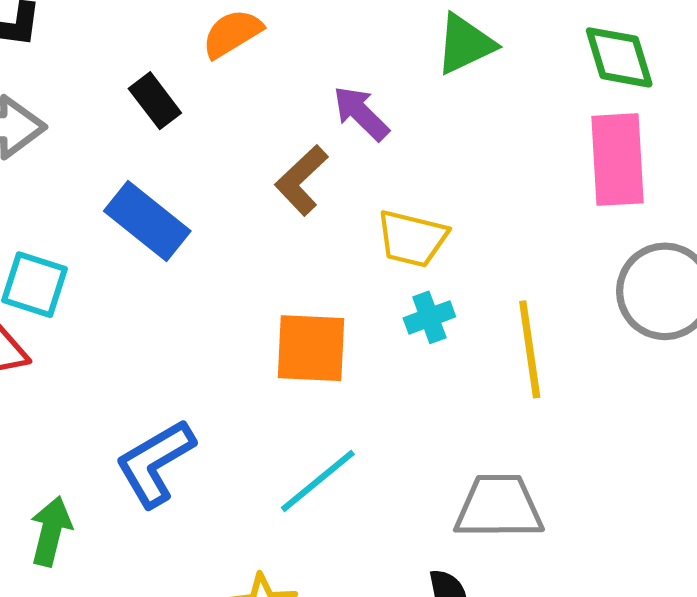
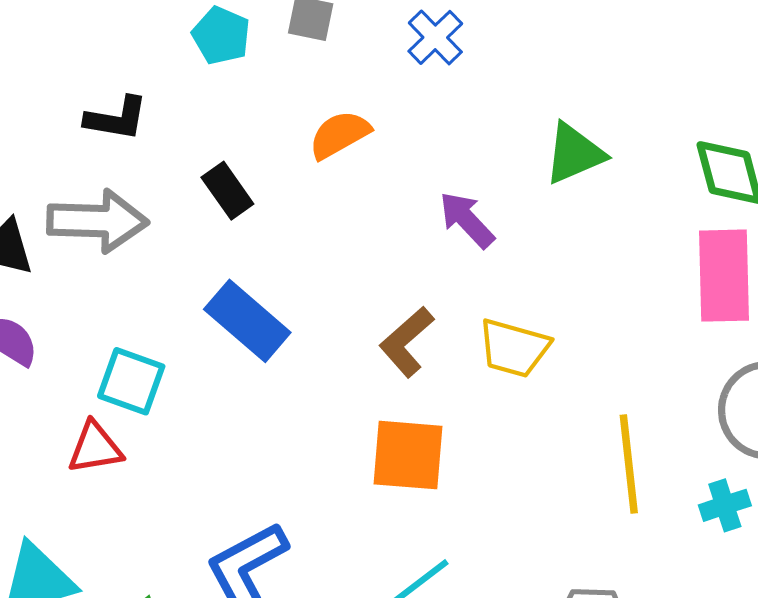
black rectangle: (155, 101) -> (227, 191), moved
brown L-shape: (301, 180) -> (407, 342), moved
cyan cross: (429, 317) -> (725, 505), moved

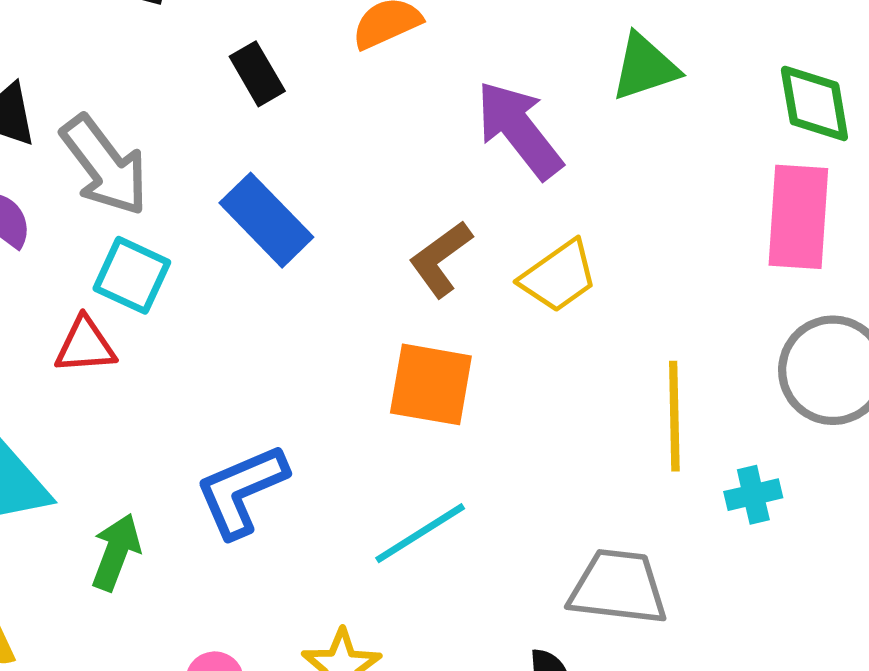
purple arrow: (467, 220) -> (519, 130), size x1.5
gray arrow: (97, 221) -> (105, 166), moved, turned 46
yellow trapezoid: (514, 348) -> (559, 276), turned -56
cyan cross: (725, 505) -> (753, 495), moved

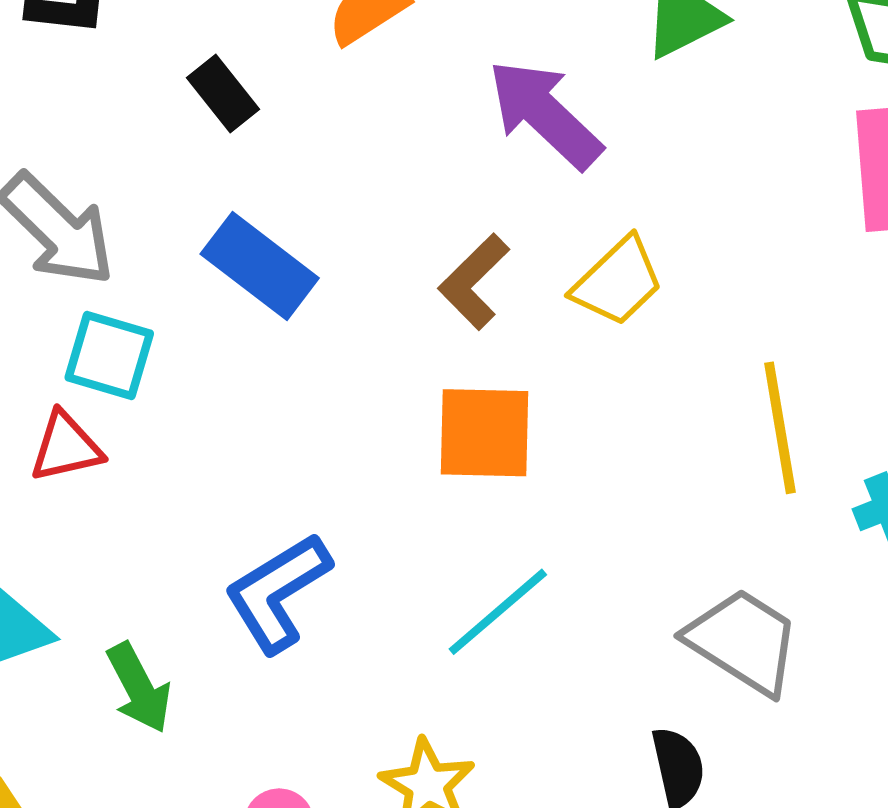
green arrow: (116, 552) -> (139, 688), turned 140
gray trapezoid: (618, 587) -> (743, 641), turned 34

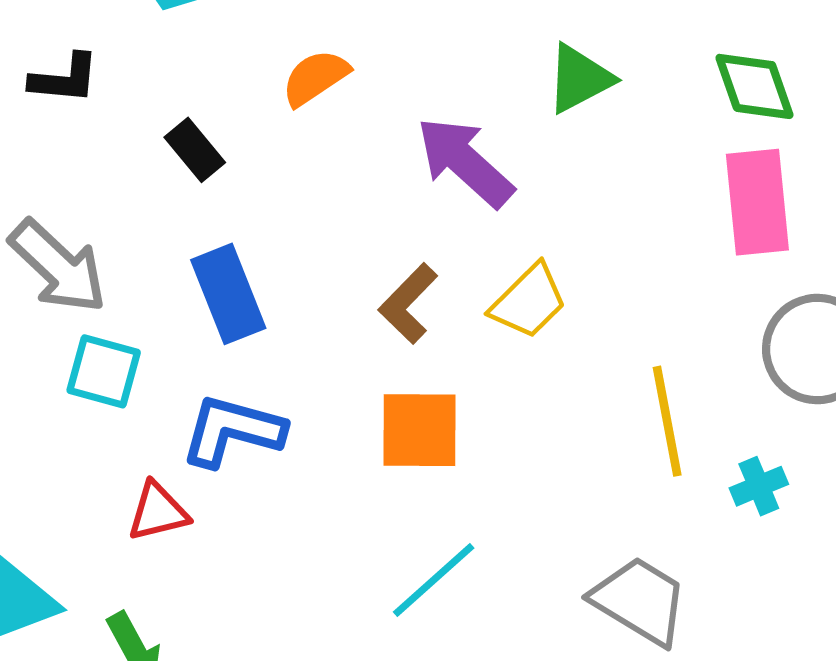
blue rectangle: (260, 266) -> (228, 294), turned 32
red triangle: (66, 447) -> (158, 512), moved
blue L-shape: (278, 593) -> (232, 431), moved, turned 48

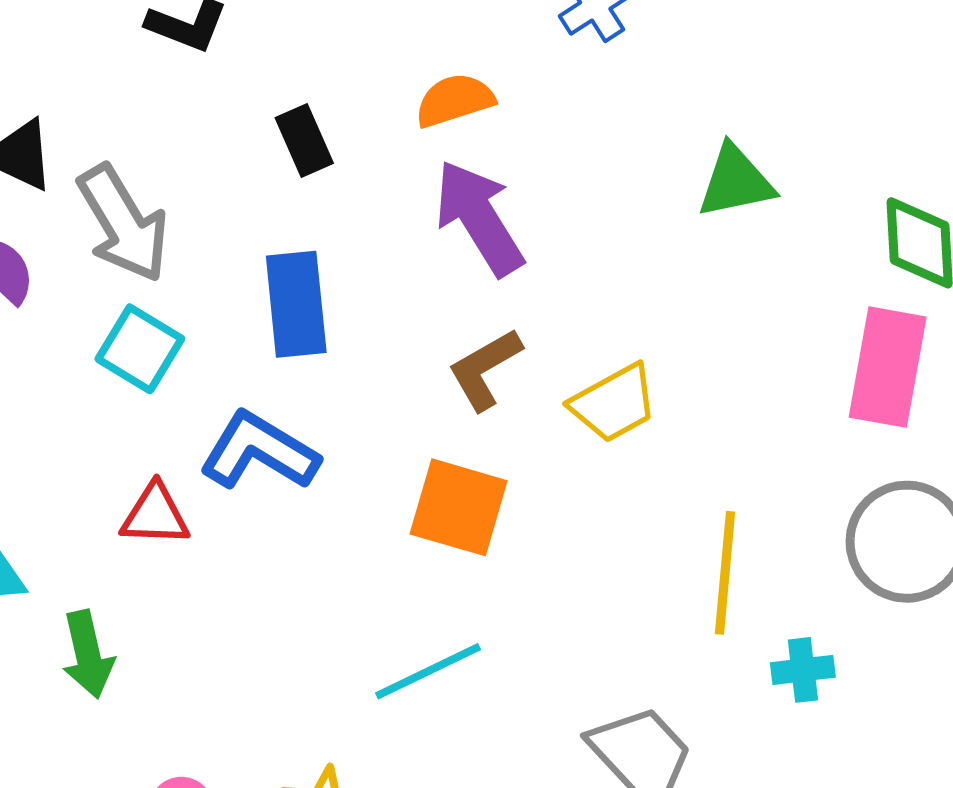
purple arrow: (465, 162) -> (479, 218), moved

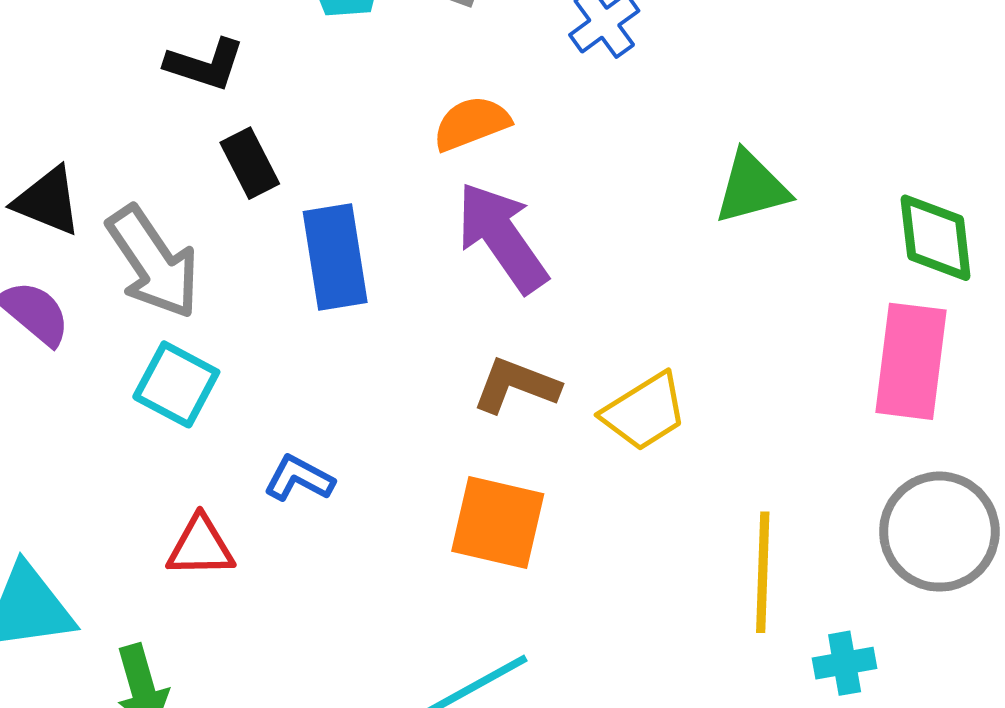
black rectangle: (304, 141) -> (250, 163), moved
blue rectangle: (296, 304) -> (335, 257), moved
brown L-shape: (485, 369) -> (516, 385), turned 54
blue L-shape: (259, 451) -> (299, 478), size x0.6

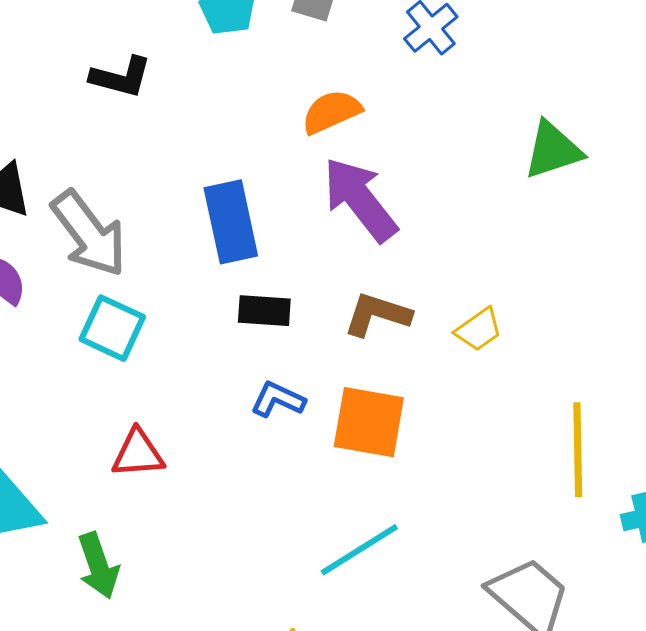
black rectangle: (250, 163) -> (264, 311), moved, turned -56
yellow trapezoid: (644, 412) -> (479, 330), size x0.7
blue L-shape: (299, 478) -> (278, 399), moved

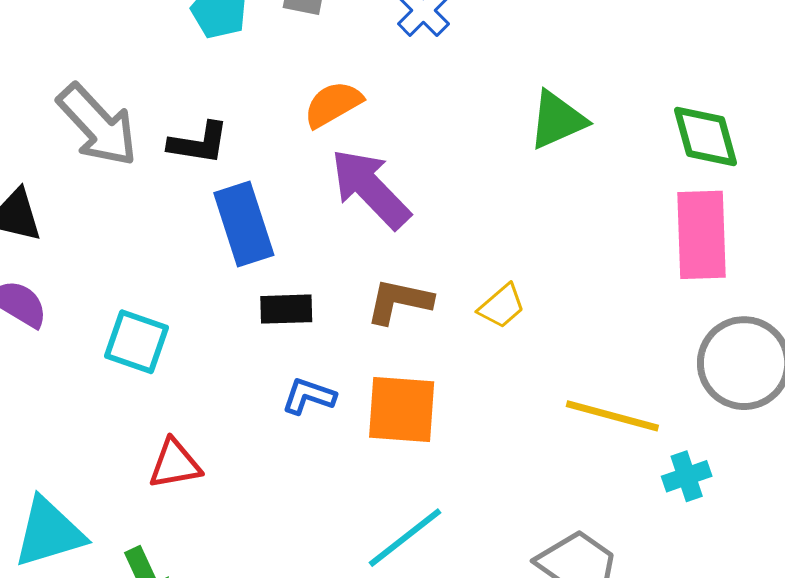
black L-shape: (121, 77) -> (199, 143), moved
gray arrow: (89, 234) -> (97, 125), moved
yellow line: (578, 450) -> (612, 416), turned -68

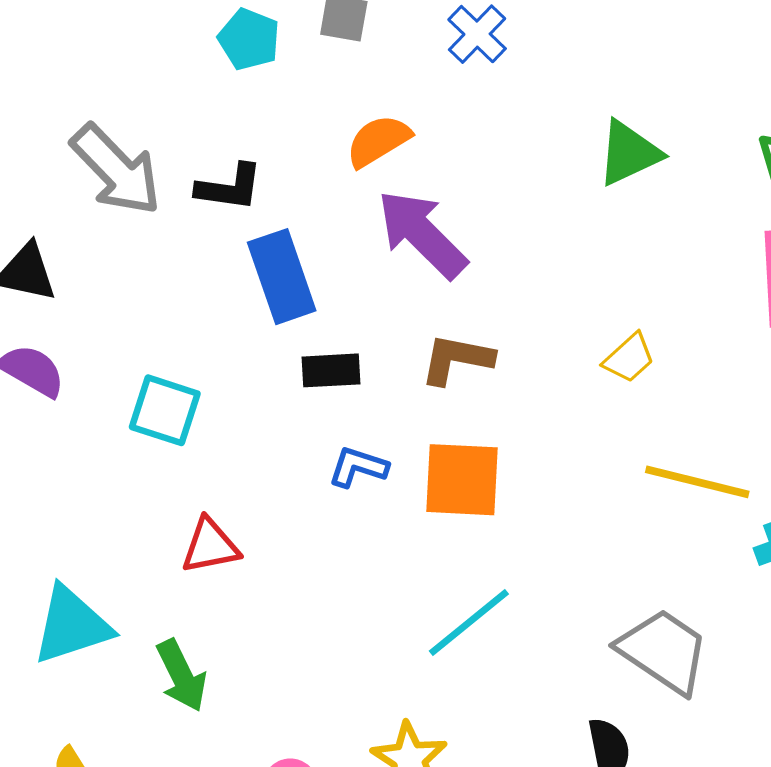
yellow trapezoid: (502, 306) -> (629, 358), moved

